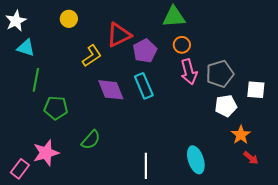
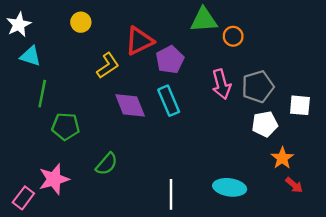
orange circle: (182, 45) -> (233, 36), moved
cyan ellipse: (196, 160) -> (230, 187), turned -64

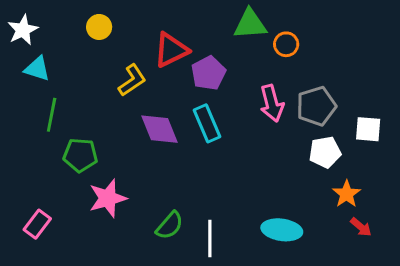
green semicircle: (107, 164) -> (170, 226), moved
pink star: (54, 179) -> (108, 198), moved
pink rectangle: (23, 198) -> (37, 224), moved

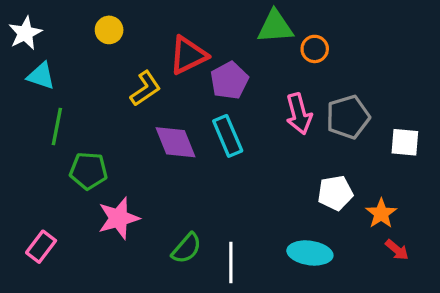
white pentagon: (325, 152) -> (335, 193), moved

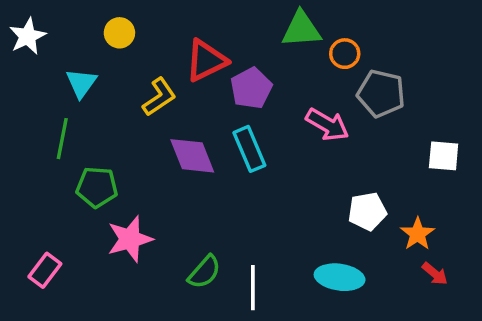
cyan triangle: (41, 76) -> (81, 83), moved, turned 48
pink arrow: (299, 114) -> (327, 125), turned -45
gray pentagon: (348, 117) -> (381, 93), moved, turned 30

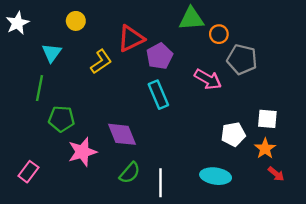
purple diamond: (192, 156) -> (122, 134), moved
white square: (444, 156) -> (267, 119), moved

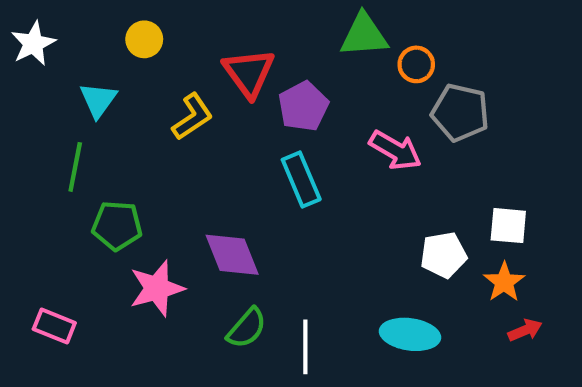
red triangle: (131, 39) -> (249, 73), turned -40
pink rectangle: (28, 172) -> (54, 326), turned 75
red arrow: (276, 174) -> (525, 330), turned -63

